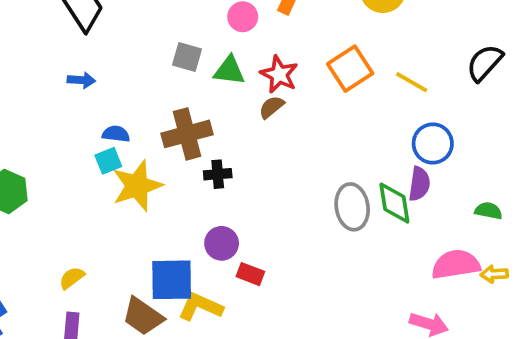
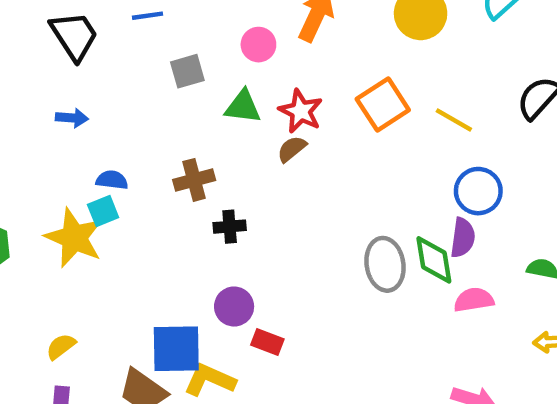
gray square: (187, 57) -> (187, 71), moved, turned -32
brown cross: (187, 134) -> (194, 180), size x0.7
yellow star: (137, 186) -> (74, 238), moved, turned -30
pink semicircle: (456, 264) -> (474, 300), moved, size x0.7

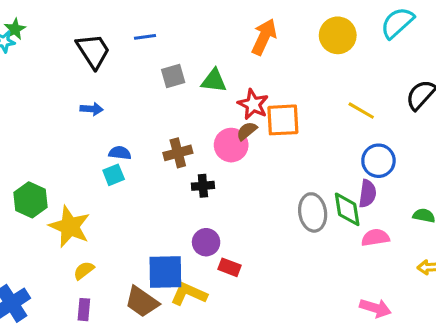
pink circle: (258, 45) -> (231, 145), moved, size x1.4
orange square: (383, 104) -> (283, 120), moved, turned 30
green triangle: (243, 107) -> (214, 81), moved
yellow star: (74, 238) -> (70, 227), moved

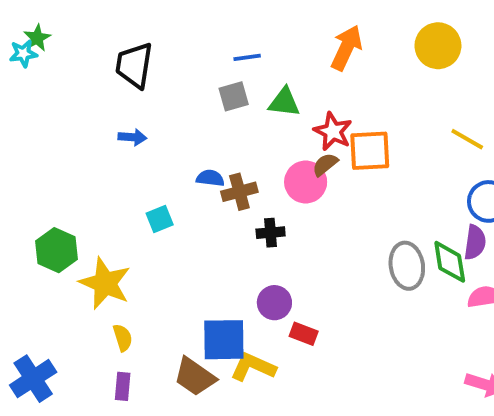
blue line: (145, 37) -> (247, 57), moved
black trapezoid: (93, 51) -> (134, 65), turned -138
blue semicircle: (120, 153) -> (210, 178), moved
yellow semicircle: (84, 270) -> (123, 338), turned 110

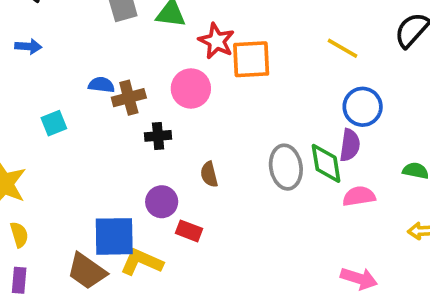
brown semicircle: (325, 164) -> (209, 174), moved, turned -65

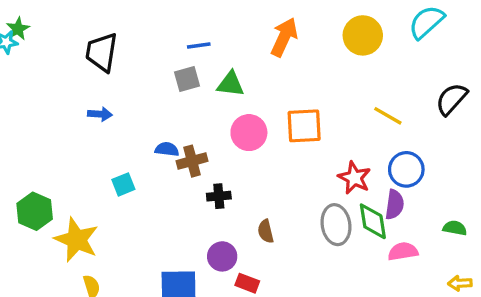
red star: (216, 41) -> (354, 178), moved
pink circle: (191, 88) -> (249, 133), moved

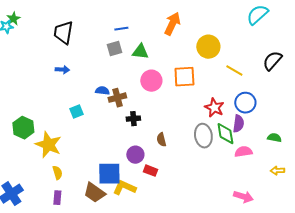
yellow circle: (363, 35) -> (208, 47), moved

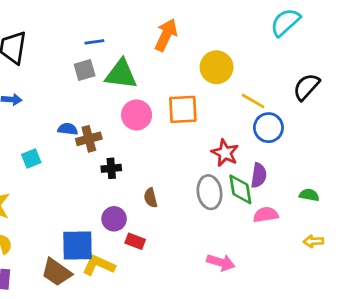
green triangle: (140, 52) -> (121, 74), size x1.4
blue circle: (245, 103) -> (268, 128), moved
pink arrow: (243, 197) -> (221, 262), moved

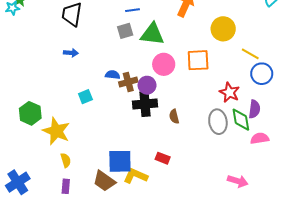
black cross: (111, 168) -> (145, 104), size x1.6
brown semicircle: (151, 198) -> (174, 116), moved
purple circle: (114, 219) -> (147, 85), moved
pink arrow: (221, 262) -> (238, 181), moved

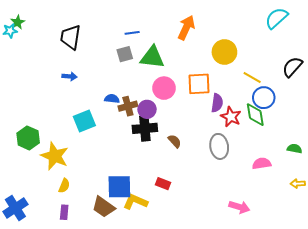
cyan square: (85, 97) -> (84, 121), size x1.5
purple semicircle: (254, 109) -> (217, 103), moved
brown semicircle: (174, 116) -> (175, 141), turned 152
green diamond: (241, 120) -> (255, 115), moved
yellow semicircle: (66, 160) -> (64, 186), turned 40

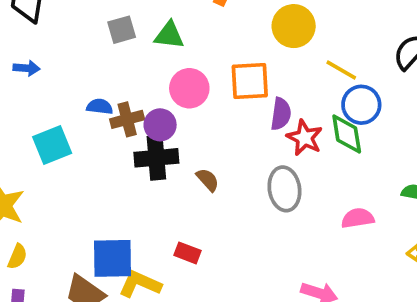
green triangle: (152, 57) -> (169, 35), size x0.7

